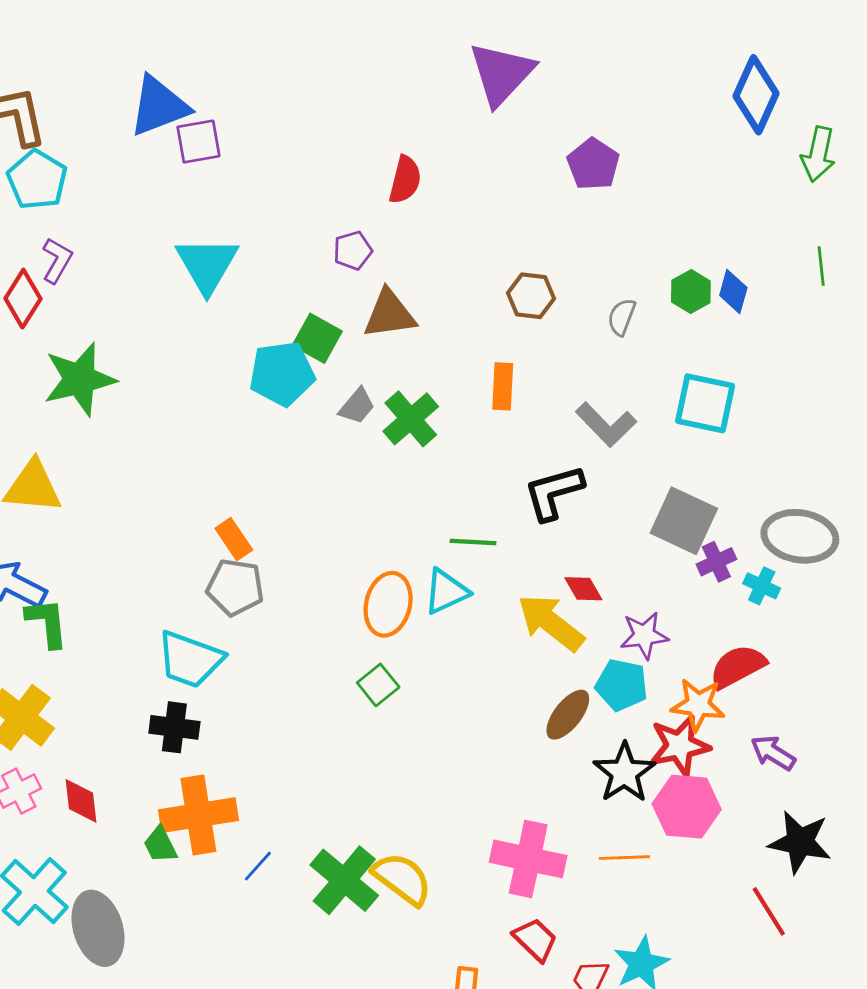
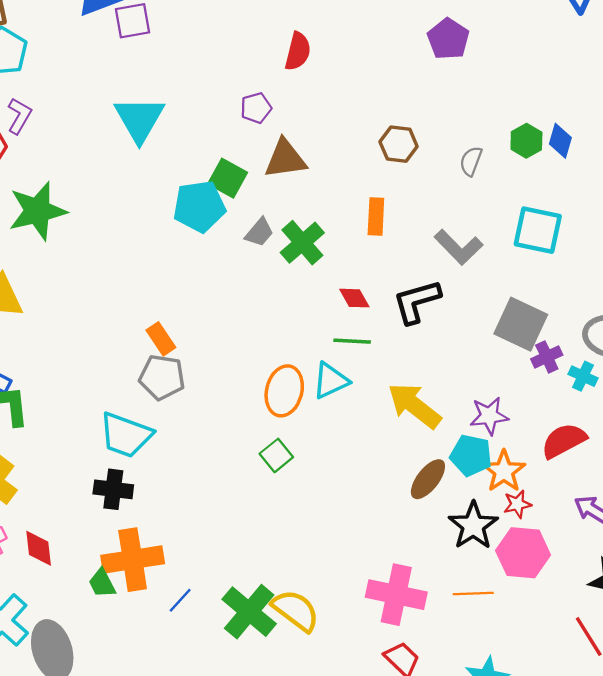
red diamond: (583, 589) -> (354, 298), moved
orange star: (698, 705) -> (504, 471), moved, turned 30
red star: (680, 746) -> (517, 504), size x0.6

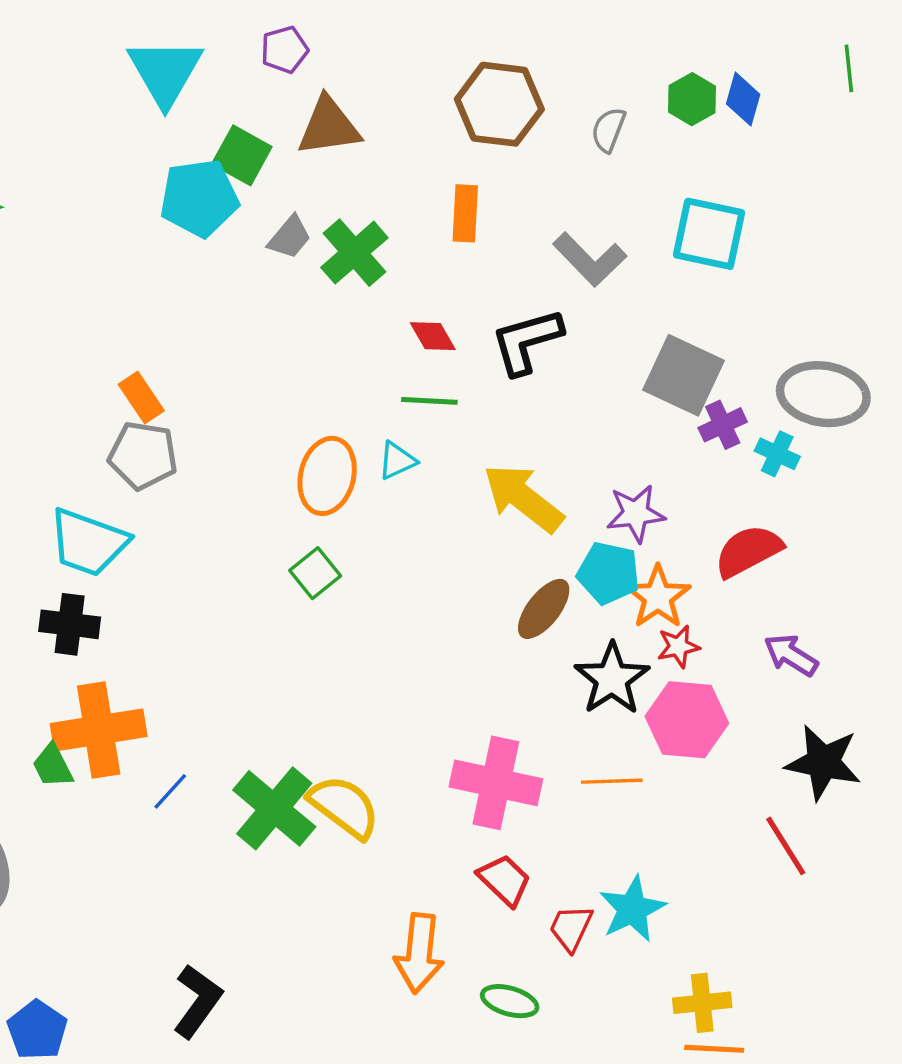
cyan triangle: (139, 119) -> (165, 72), moved
brown hexagon: (399, 144) -> (499, 104), size x1.5
cyan triangle: (331, 381) -> (397, 461), size x0.7

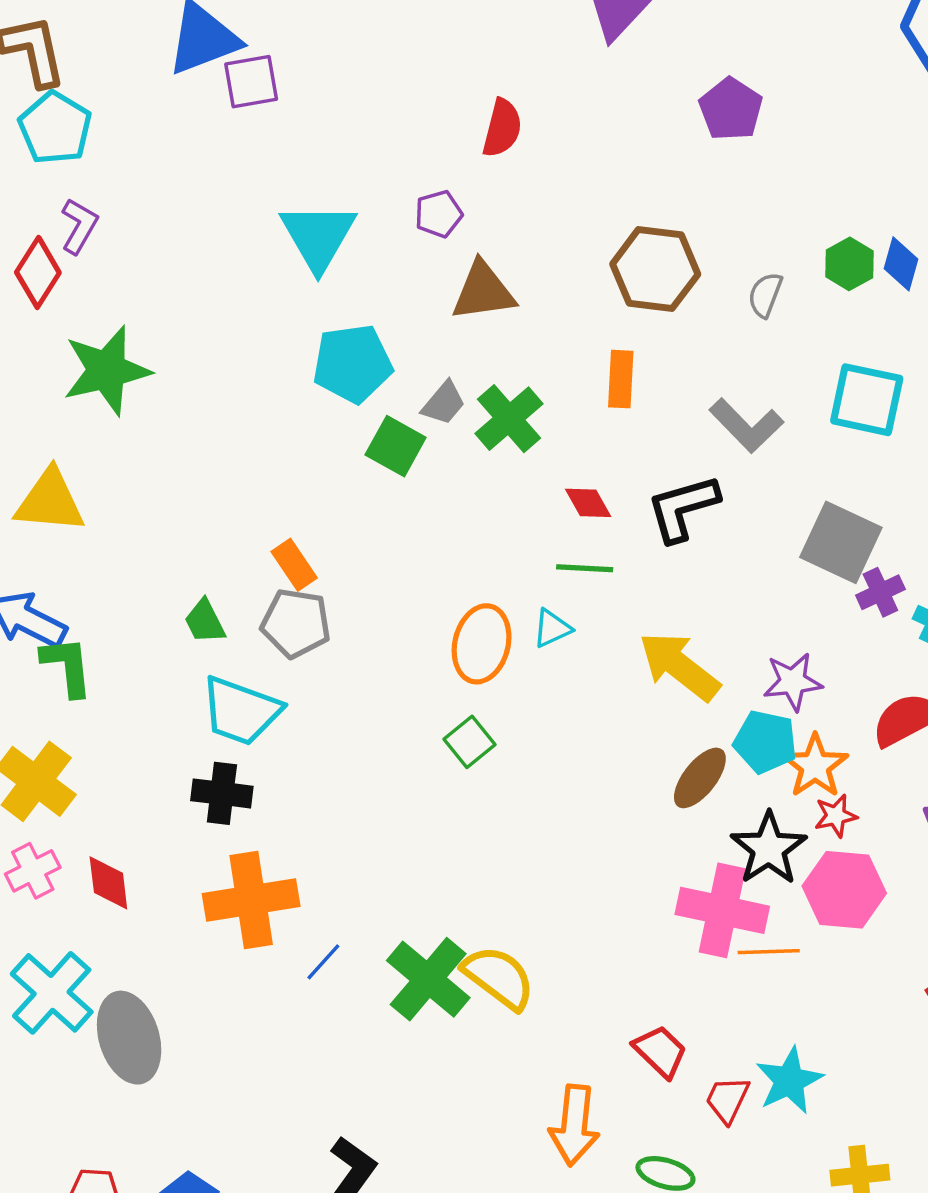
green square: (242, 155) -> (396, 446), moved
green trapezoid: (53, 766) -> (205, 622), moved
pink cross: (496, 783) -> (722, 910), moved

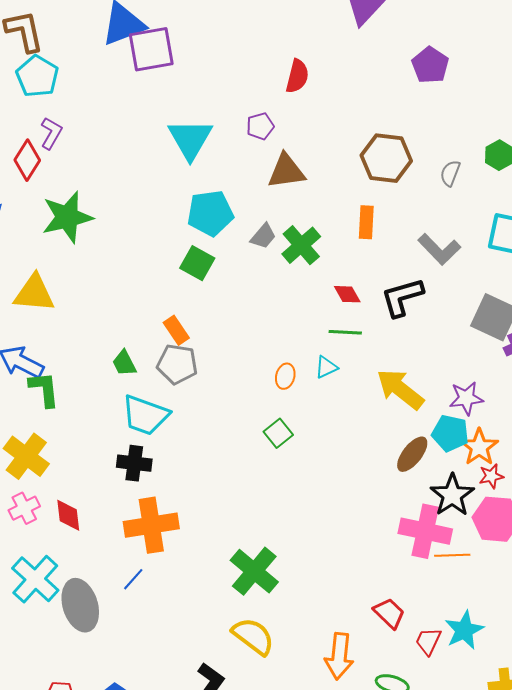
purple square: (251, 82) -> (151, 49), size x1.4
green square: (396, 446) -> (197, 263), moved
orange ellipse: (482, 644) -> (285, 376), size x0.6
blue line: (323, 962) -> (133, 579), moved
yellow semicircle: (499, 977) -> (253, 636), moved

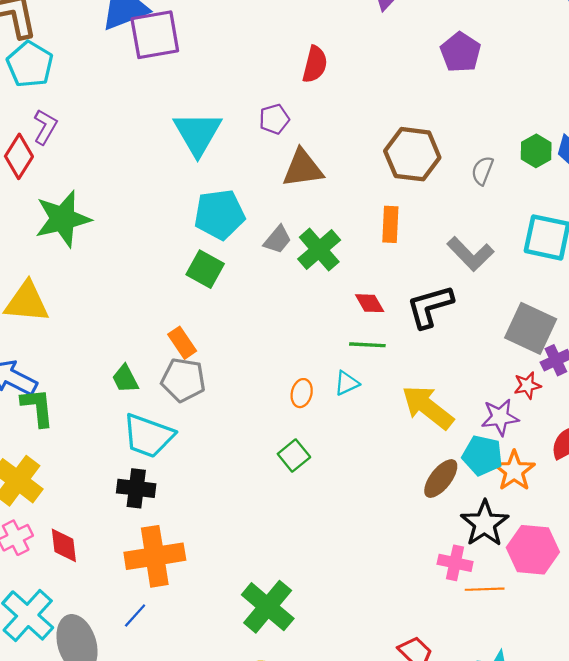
red star: (491, 476) -> (527, 385), moved
pink cross: (425, 531) -> (455, 563), size x0.6

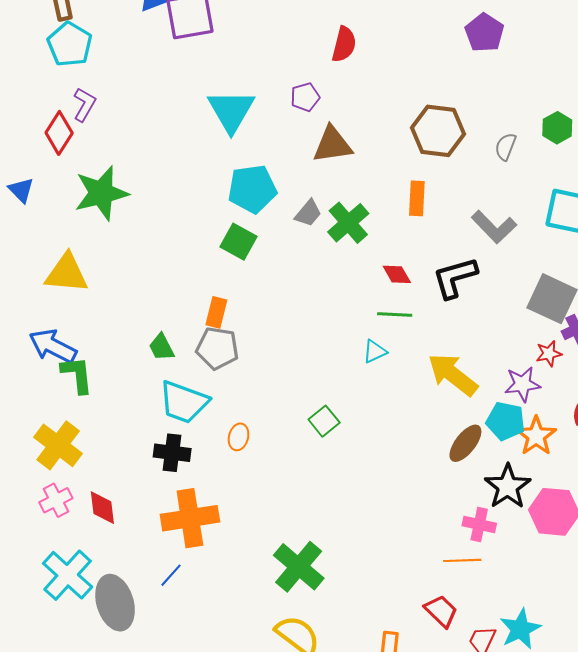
orange rectangle: (182, 343) -> (216, 312), turned 48
orange ellipse: (302, 393) -> (239, 437), moved
orange line: (485, 589) -> (462, 560), moved

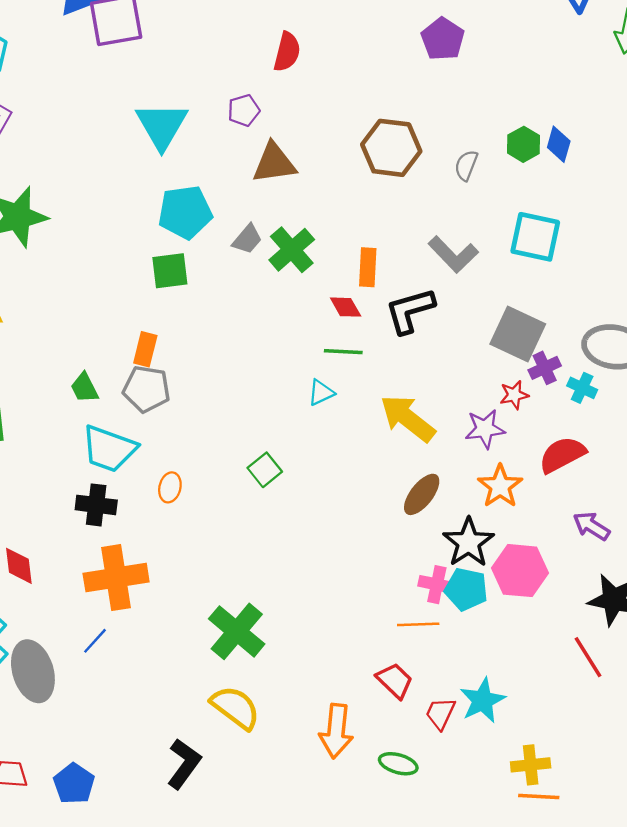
orange rectangle: (417, 198) -> (368, 267), moved
green square: (239, 242) -> (170, 271), turned -36
cyan pentagon: (506, 421) -> (466, 589), moved

